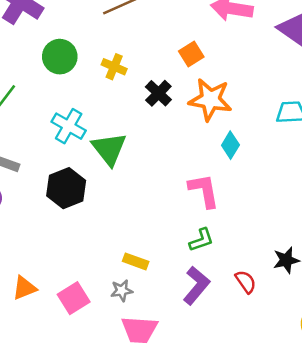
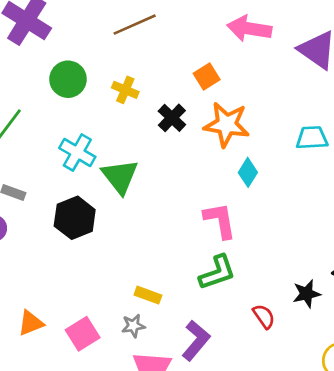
green L-shape: (201, 240) -> (217, 272), size x1.4
purple L-shape: (196, 285) -> (196, 340), moved

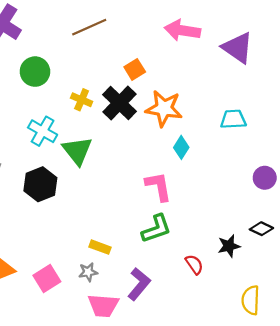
orange square: (207, 77) -> (135, 69), moved
yellow cross: (125, 90) -> (82, 100), moved
black cross: (172, 118) -> (119, 103), size x1.5

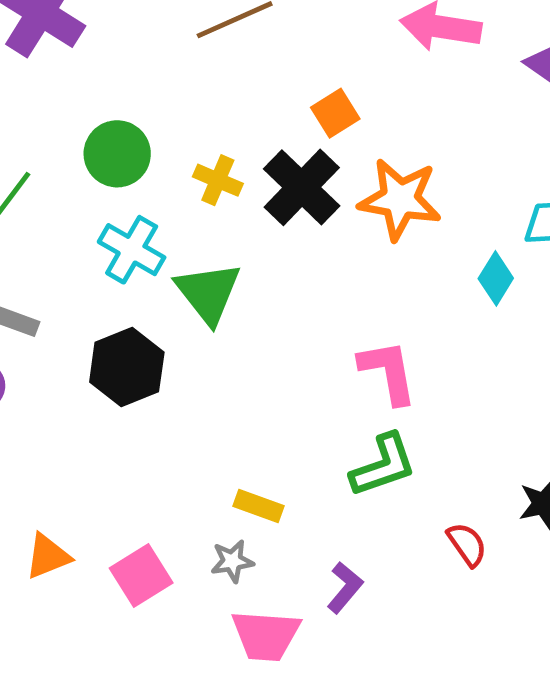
green circle: (35, 72) -> (117, 154), moved
cyan diamond: (181, 147) -> (496, 278), moved
purple L-shape: (139, 284) -> (345, 587), size x0.7

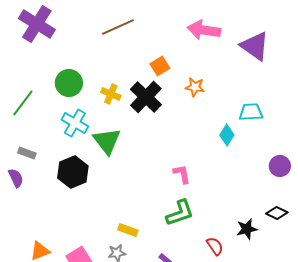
orange star: (400, 199) -> (195, 87), moved, size x0.6
pink L-shape: (388, 372) -> (182, 174), size x0.7

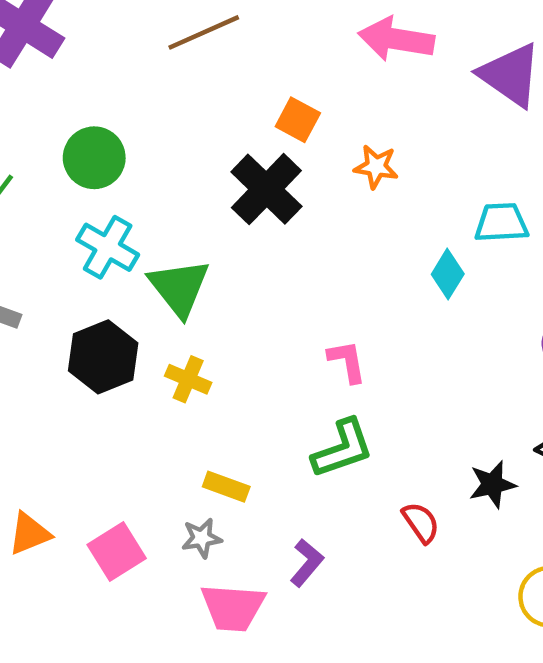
orange square: (160, 66) -> (298, 120), turned -30
yellow cross: (111, 94) -> (188, 379), moved

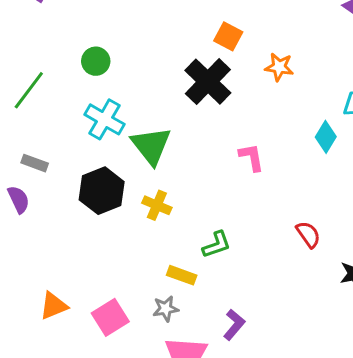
green circle: (94, 158) -> (96, 61), size x0.7
pink L-shape: (347, 361) -> (252, 157), moved
green L-shape: (343, 449) -> (217, 245), moved, size x0.7
red semicircle: (421, 522) -> (308, 234), moved

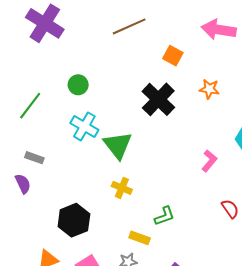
orange square: (228, 36) -> (173, 56), moved
pink L-shape: (252, 157) -> (209, 161), moved, turned 50
black hexagon: (102, 191) -> (74, 220), moved

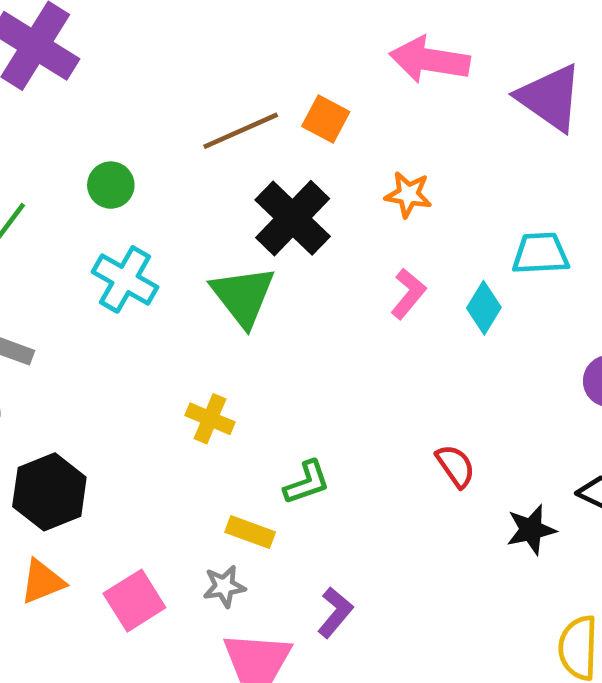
brown line: (129, 26) -> (241, 131), moved
green triangle: (118, 145) -> (243, 296), moved
pink L-shape: (209, 161) -> (408, 294), moved
black hexagon: (74, 220) -> (49, 492), moved

